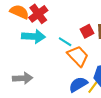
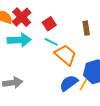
red square: (87, 31) -> (49, 24), moved

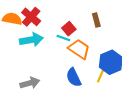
red square: (49, 24) -> (69, 29), moved
blue semicircle: (69, 83) -> (74, 77), moved, turned -72

